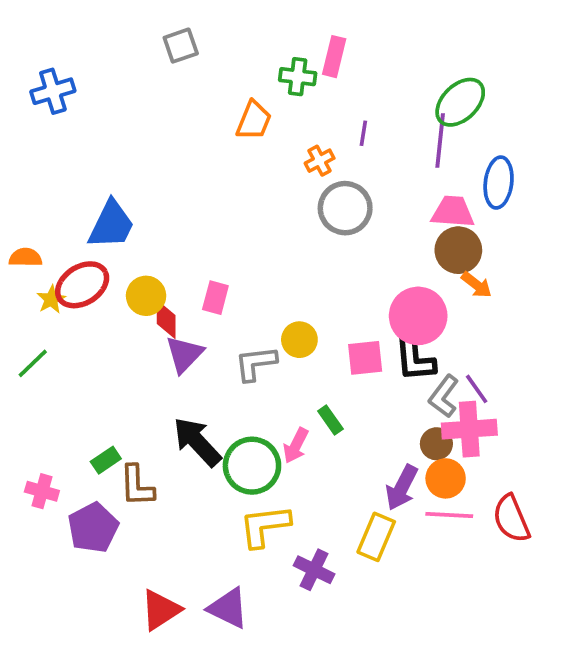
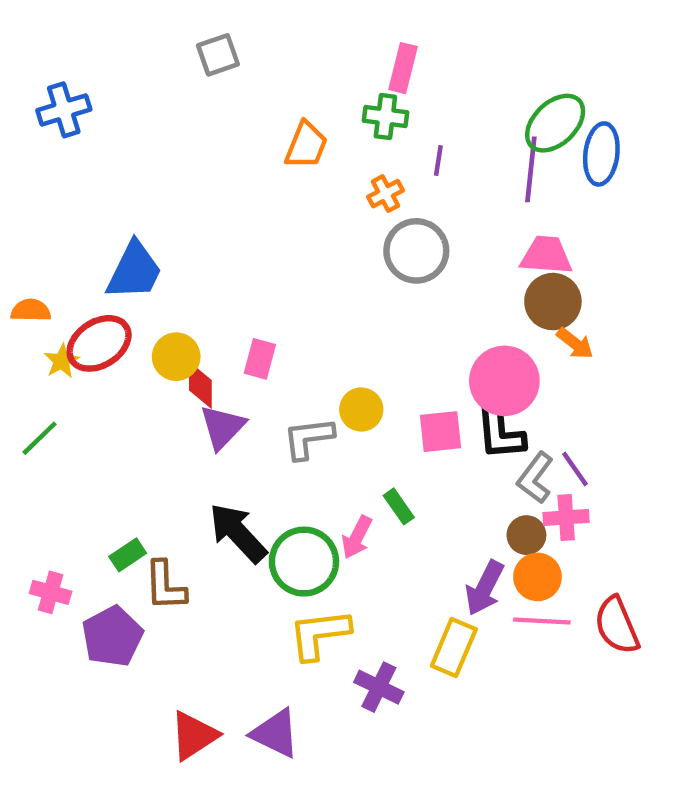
green cross: (298, 77) -> (385, 117), moved
blue ellipse: (499, 183) -> (601, 154), moved
pink cross: (469, 429) -> (566, 517), size x0.7

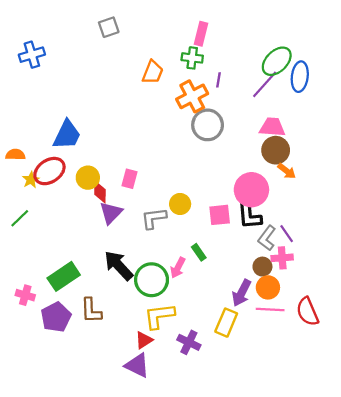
purple line: (531, 169) -> (265, 84), turned 36
orange cross: (385, 194) -> (192, 96), size x1.8
green rectangle: (128, 555) -> (64, 276), size x1.8
brown L-shape: (165, 586) -> (91, 311), moved
red triangle: (194, 736) -> (144, 340), moved, size x0.7

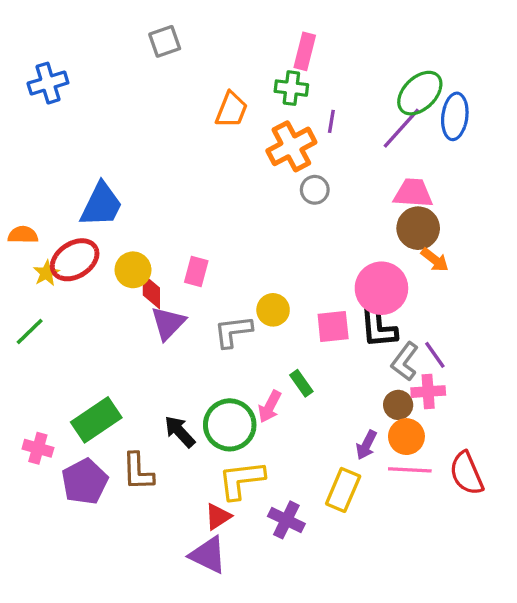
gray circle: (208, 125) -> (315, 190), size x0.6
black arrow: (119, 265) -> (180, 432), moved, size x0.7
purple arrow: (242, 293) -> (366, 445), size x0.7

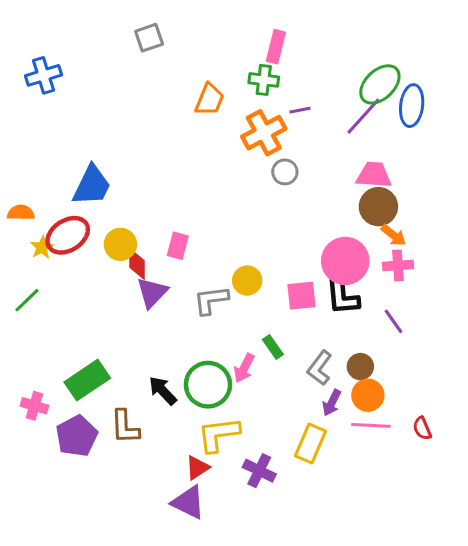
purple line: (331, 121) -> (300, 110), turned 70
gray L-shape: (405, 362) -> (320, 368), moved
pink cross: (428, 392) -> (398, 265), moved
red semicircle: (466, 473) -> (422, 428), size x0.6

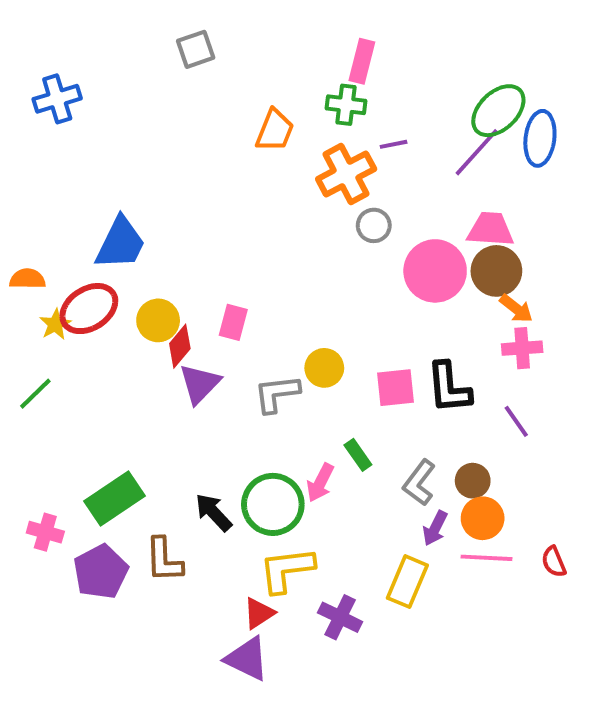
pink circle: (345, 261) -> (435, 271), moved
red diamond: (137, 264) -> (180, 346), turned 40

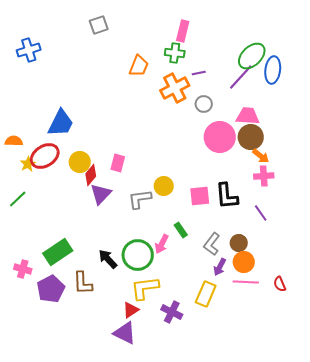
gray circle: (374, 225) -> (204, 104), moved

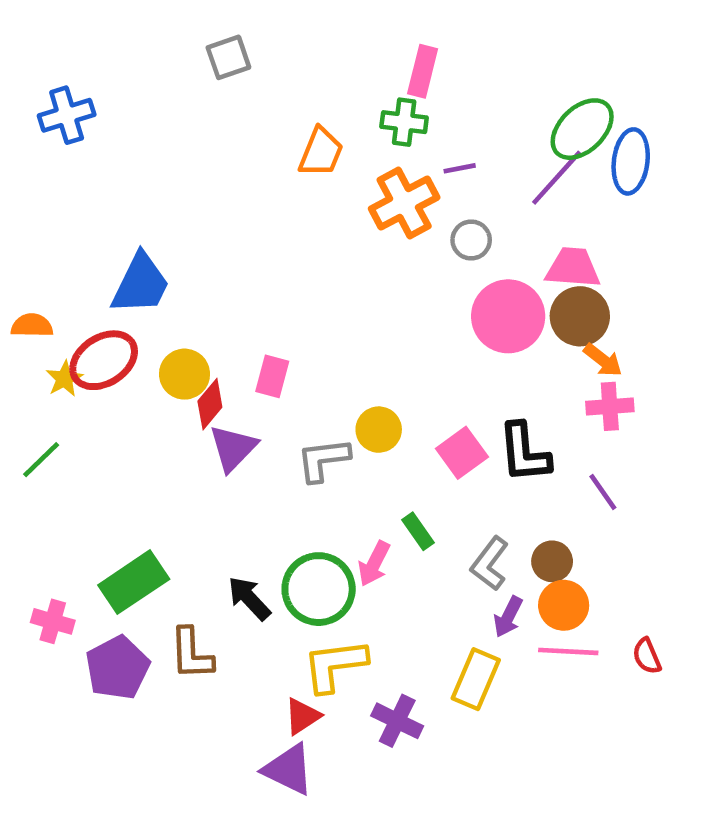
pink square: (200, 196) -> (462, 453), turned -30

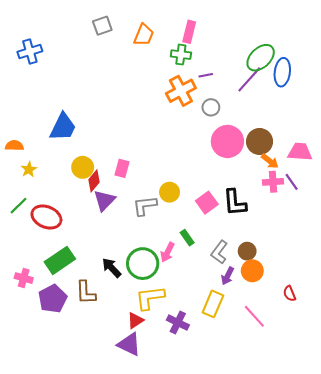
orange trapezoid: (321, 152) -> (144, 35), moved
pink trapezoid: (573, 268) -> (300, 152), moved
red ellipse: (104, 360) -> (46, 217), moved, turned 56
purple line: (603, 492) -> (292, 182), moved
pink line: (568, 651) -> (254, 316), moved, turned 45

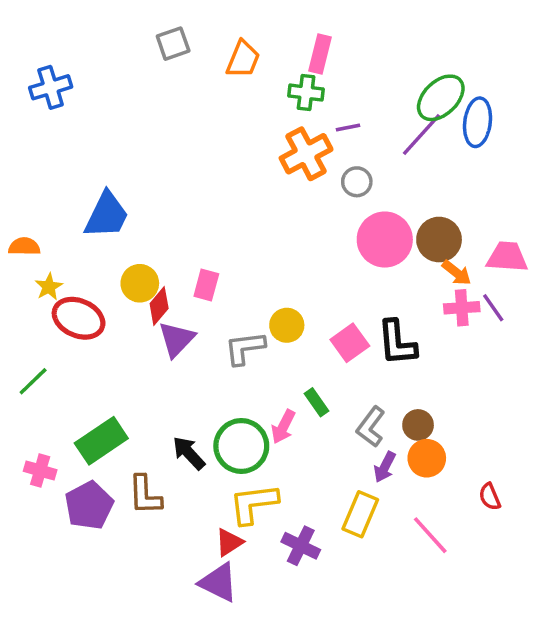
green line: (18, 206) -> (33, 381), moved
red ellipse: (46, 217) -> (79, 318), moved

